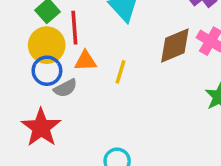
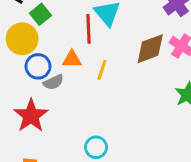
red line: (74, 28) -> (89, 29), moved
yellow circle: (47, 45) -> (22, 39), moved

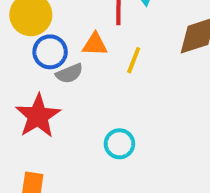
cyan circle: (96, 147) -> (119, 144), moved

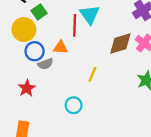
yellow line: (134, 60) -> (92, 74), moved
red star: (38, 116) -> (27, 88), size x0.7

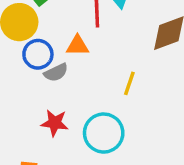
red star: (27, 88) -> (55, 123), moved, turned -30
cyan circle: (74, 105) -> (104, 133), size x1.5

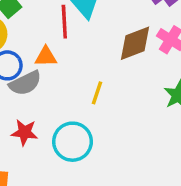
gray semicircle: (56, 73) -> (25, 83), size x1.4

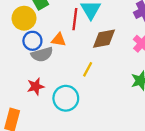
brown diamond: (135, 43) -> (104, 39), moved
red star: (25, 132) -> (36, 86), turned -30

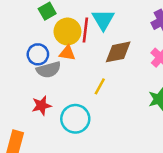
yellow circle: (24, 18) -> (67, 32), moved

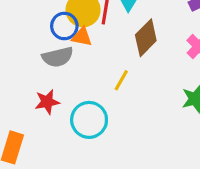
brown diamond: (118, 52) -> (146, 38), turned -36
blue circle: (38, 54) -> (64, 26), moved

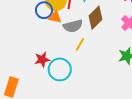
gray semicircle: (58, 57) -> (73, 26), moved
red star: (47, 102) -> (42, 60), moved

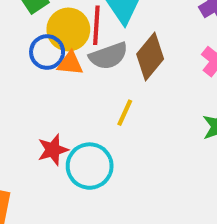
gray semicircle: (73, 26) -> (108, 56), moved

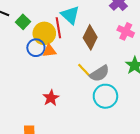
gray semicircle: (108, 56) -> (99, 74), moved
yellow line: (125, 113) -> (84, 70), turned -56
cyan circle: (90, 166) -> (105, 96), moved

